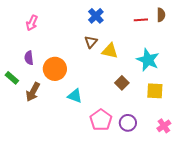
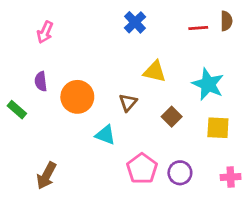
brown triangle: (91, 42) -> (128, 102), moved
brown arrow: (33, 92) -> (46, 176), moved
pink cross: (164, 126) -> (231, 177), turned 32

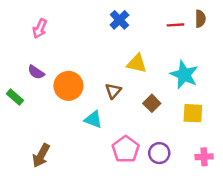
purple semicircle: (41, 81) -> (36, 72), turned -49

